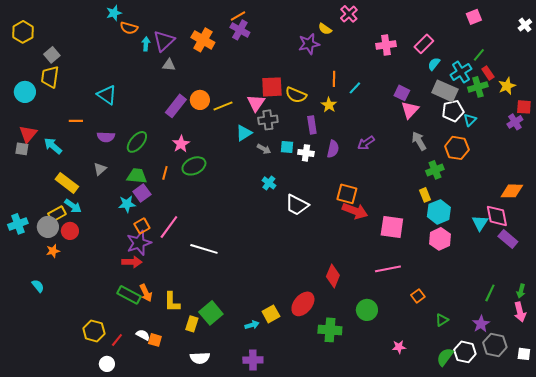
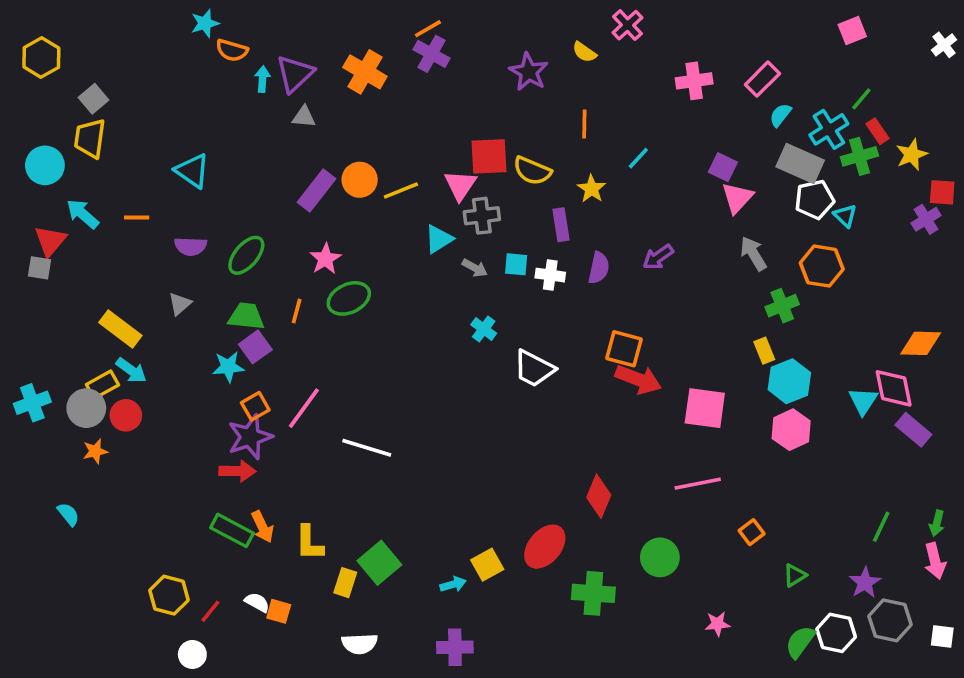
purple star: (309, 44) -> (529, 72), moved, turned -30
orange line: (334, 79) -> (584, 124), moved
cyan triangle: (470, 120) -> (845, 216), turned -32
cyan arrow: (53, 146) -> (83, 214), moved

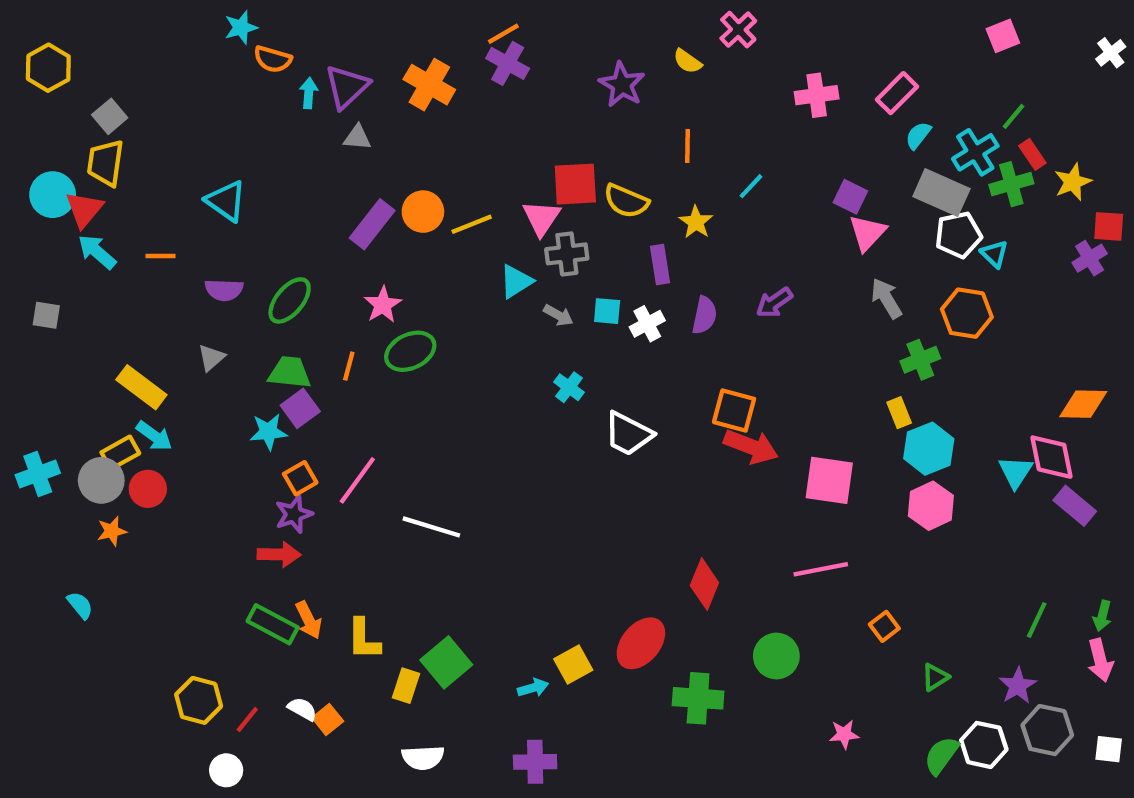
red triangle: (50, 241) -> (84, 209), moved
white cross: (550, 275) -> (647, 324), turned -36
purple star: (250, 437) -> (294, 514), size x0.7
orange square: (279, 611) -> (328, 720), turned 35

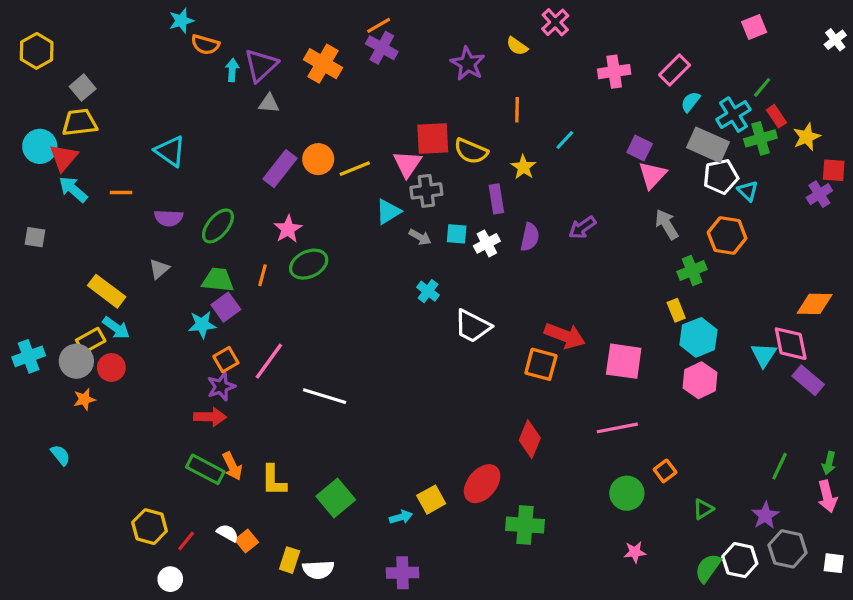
yellow trapezoid: (105, 163) -> (80, 123), turned 75
orange square: (734, 411) -> (541, 364), moved
green circle: (776, 656) -> (627, 493), moved
yellow rectangle: (406, 686) -> (290, 560), moved

